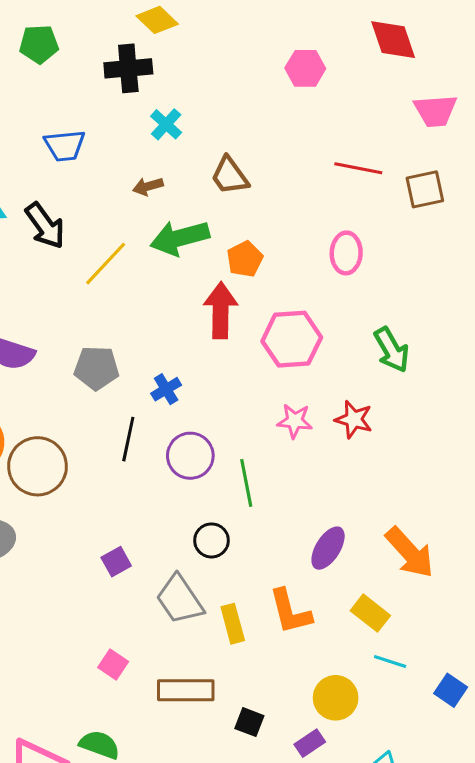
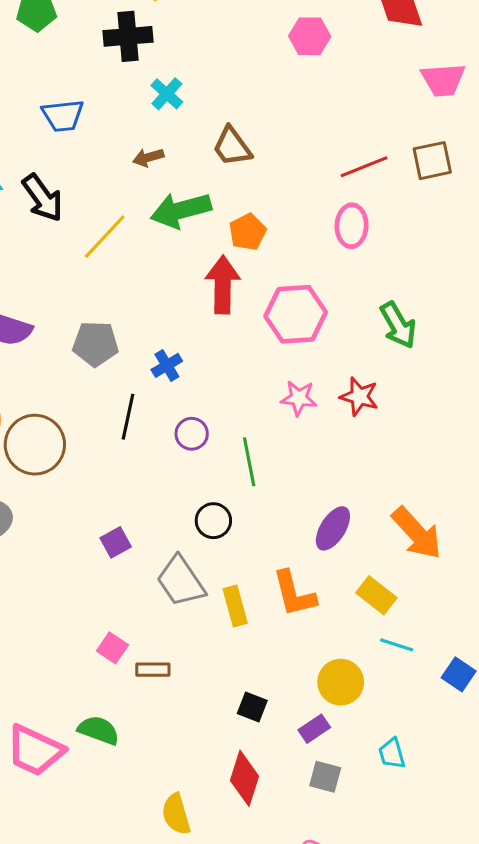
red line: (358, 168) -> (364, 167), moved, turned -33
purple circle: (190, 456) -> (192, 434), size x0.7
brown rectangle: (186, 690) -> (153, 670), moved, size x0.6

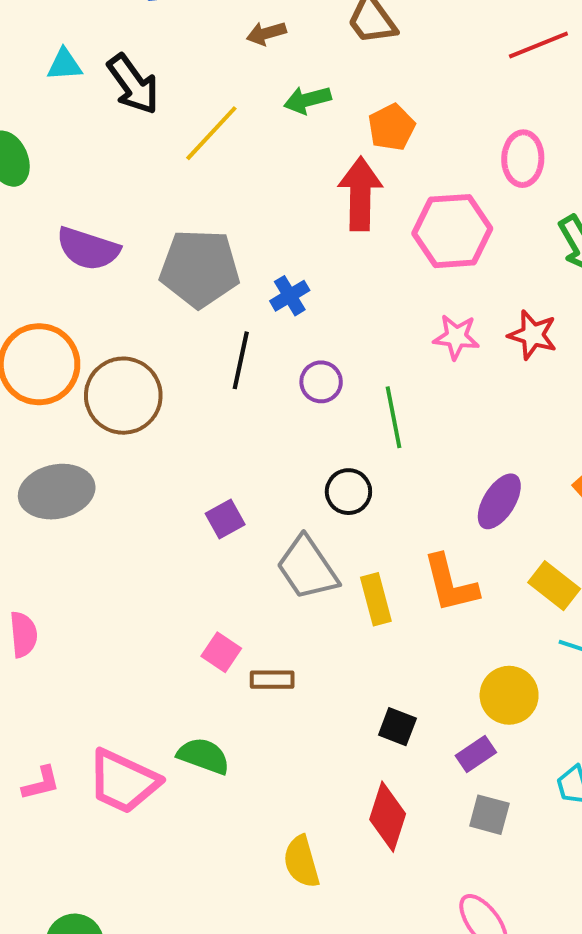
green arrow: (181, 210) -> (307, 100), size x0.6
pink ellipse: (352, 226) -> (523, 159), moved
gray pentagon: (95, 344) -> (200, 268), size x1.4

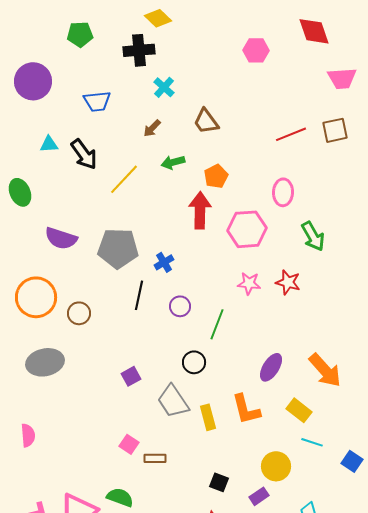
brown arrow: (266, 33) -> (152, 128), turned -30
brown circle: (123, 396) -> (79, 313), size x0.6
green line: (394, 417) -> (217, 324), turned 32

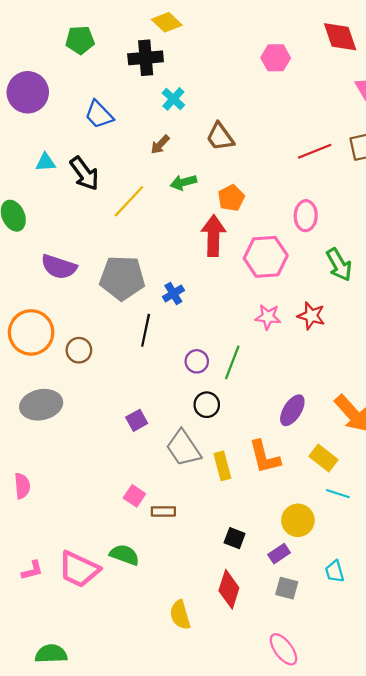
blue trapezoid: (97, 101) -> (99, 115), turned 52
purple circle: (180, 306) -> (197, 361), moved

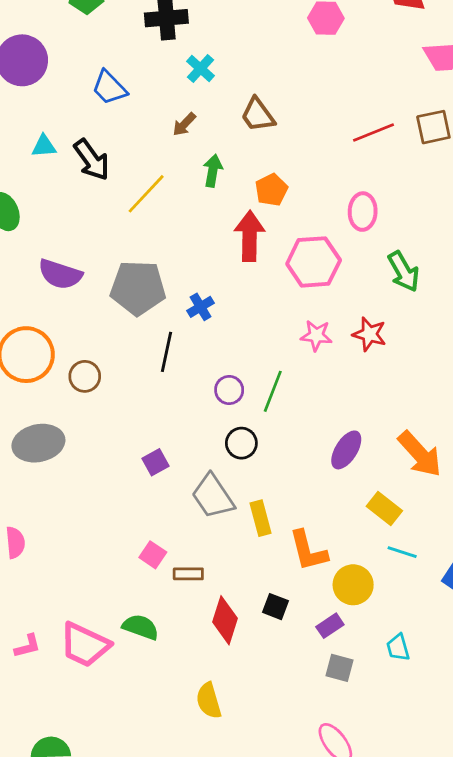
green arrow: (183, 182) -> (213, 171), turned 115
orange L-shape: (265, 457) -> (308, 551), moved
red diamond: (229, 589) -> (225, 620), moved

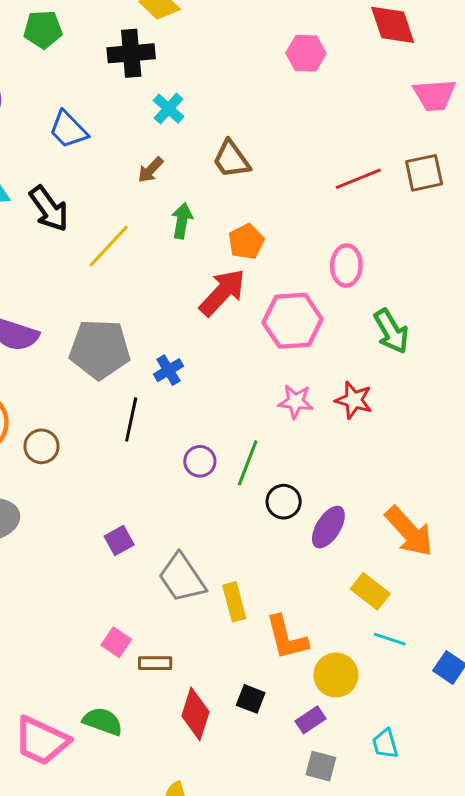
red arrow: (250, 236) -> (222, 292), turned 42
black circle: (241, 443) -> (284, 502), moved

